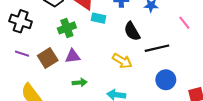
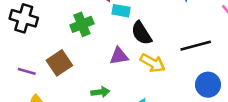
black semicircle: (132, 31) -> (141, 33), moved
purple line: (22, 54) -> (27, 71), moved
purple triangle: (73, 56) -> (119, 56), moved

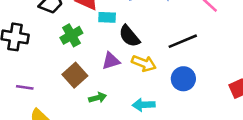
brown square: (59, 63) -> (75, 75), moved
blue circle: (208, 85) -> (183, 79), moved

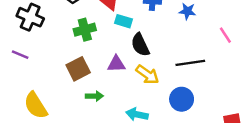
purple line: (25, 87) -> (20, 55), moved

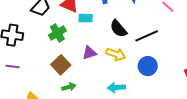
black semicircle: (140, 45) -> (118, 29), moved
green arrow: (94, 96) -> (69, 87), moved

